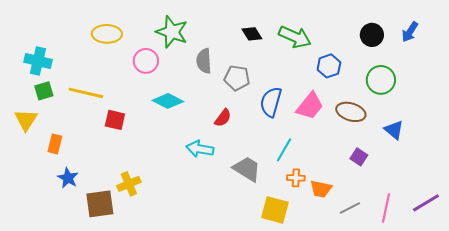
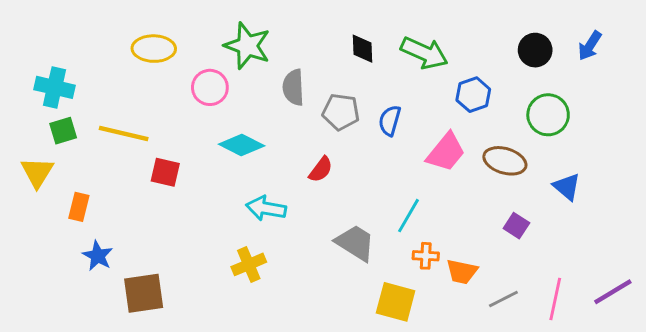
black diamond: (252, 34) -> (362, 49), turned 30
blue semicircle: (271, 102) -> (390, 121), moved, size x0.7
cyan arrow: (200, 149) -> (266, 208), moved
yellow cross: (129, 184) -> (249, 264), moved

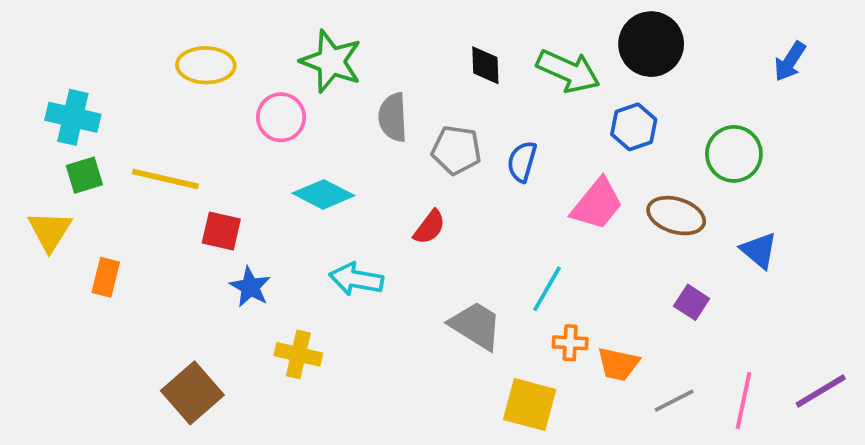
black circle: (535, 50) -> (651, 44), moved, size x1.4
blue star: (98, 256) -> (250, 287), moved
yellow cross: (249, 264) -> (298, 354), moved, turned 36
brown square: (144, 293) -> (192, 393), turned -33

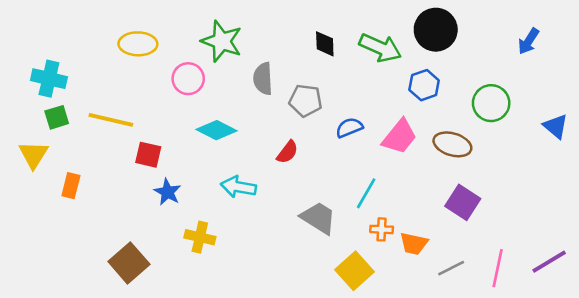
blue semicircle: (522, 162) -> (349, 128), moved, turned 52
blue triangle: (759, 250) -> (556, 126), moved
purple square: (692, 302) -> (463, 202), size x1.5
yellow square: (530, 404) -> (354, 271), turned 33

